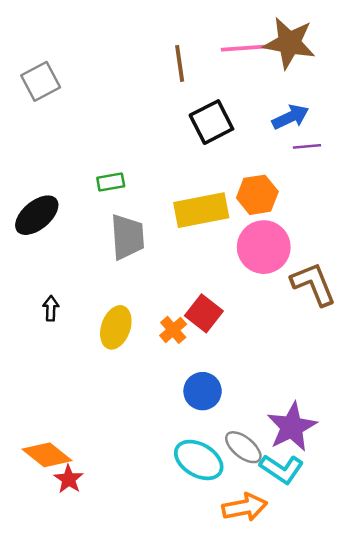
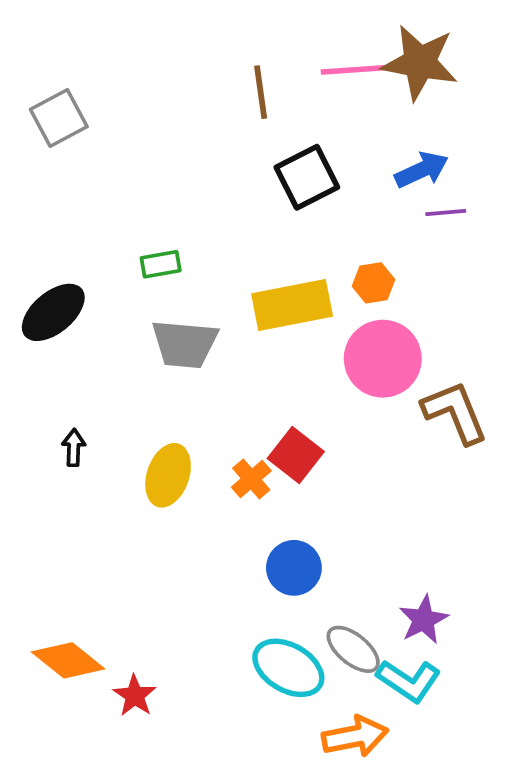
orange hexagon: (257, 195) -> (374, 283), size x0.7
gray trapezoid: (127, 237) -> (185, 344), turned 99
purple star: (292, 427) -> (423, 620), size x0.7
red star: (69, 479) -> (135, 696), moved

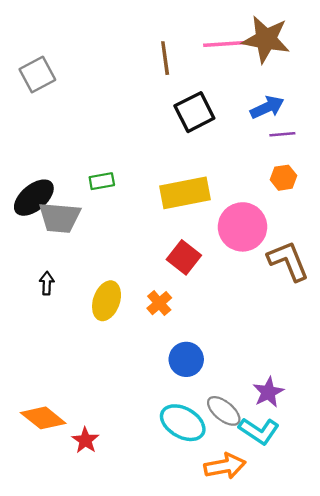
green rectangle: (161, 264) -> (102, 181), moved
orange hexagon: (374, 283) -> (284, 178), moved
gray trapezoid: (185, 344) -> (60, 218), moved
red square: (296, 455) -> (184, 257), moved

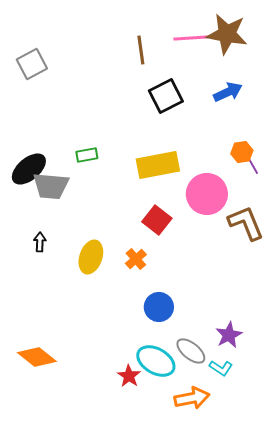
purple line: (282, 134) -> (252, 164), moved, turned 65
cyan L-shape: (259, 431) -> (221, 368), size x0.7
red star: (85, 440) -> (129, 376), moved

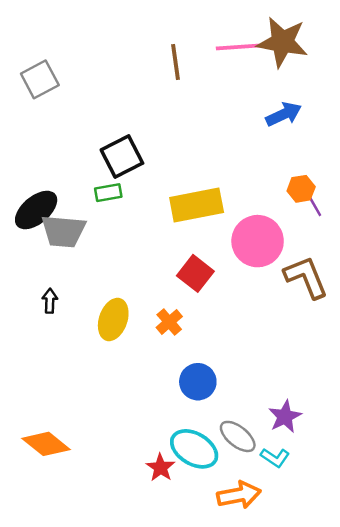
black square: (166, 96) -> (122, 156), moved

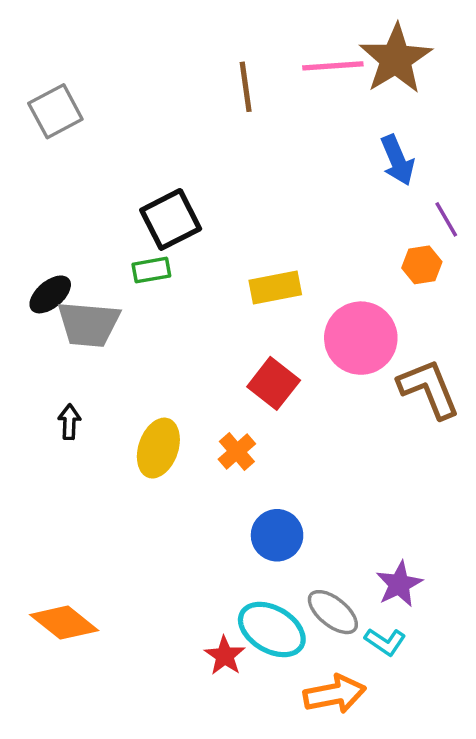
brown star: (282, 42) -> (396, 59), turned 30
blue arrow: (284, 114) -> (397, 160), turned 92
purple line: (314, 204) -> (446, 219), moved
yellow rectangle: (197, 205) -> (275, 287), size x0.7
black ellipse: (36, 210) -> (50, 294), size x0.7

